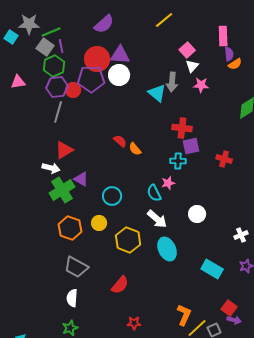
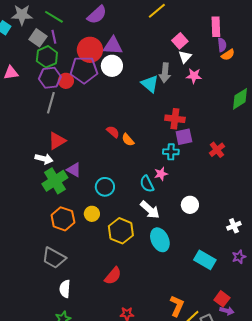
green line: (51, 32) -> (54, 17), moved, turned 54
red cross: (224, 159) -> (217, 150), turned 35
gray trapezoid: (76, 267) -> (54, 258), moved

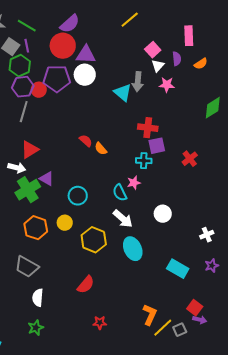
purple semicircle: (222, 45) -> (177, 59), moved
red circle: (90, 50) -> (63, 46), moved

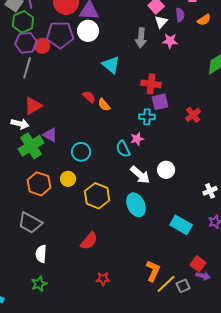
cyan triangle: (123, 93) -> (111, 65), moved
white arrow: (123, 219) -> (140, 175), moved

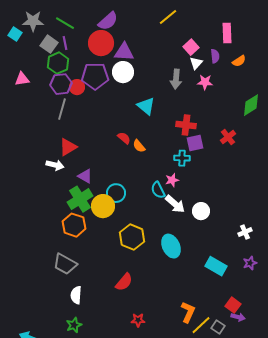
red cross: (193, 115) -> (228, 137), moved
green cross: (31, 146) -> (80, 199), moved
white arrow: (140, 175) -> (175, 204), moved
yellow circle: (68, 179) -> (103, 206), moved, size x1.5
gray square: (183, 286) -> (218, 327), turned -32

